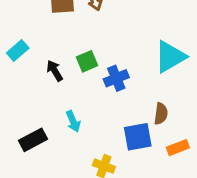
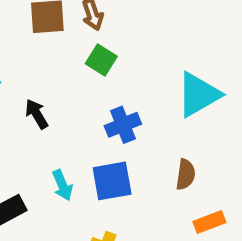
green square: (87, 61) -> (101, 60), moved, turned -35
blue square: (138, 137) -> (112, 181), moved

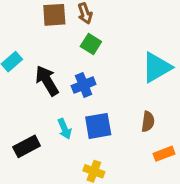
black arrow: (37, 114) -> (47, 81), size x1.5
blue cross: (123, 125) -> (84, 85), moved

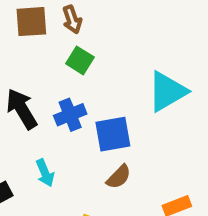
brown semicircle: (148, 122) -> (119, 177), moved, turned 36
blue square: (98, 126) -> (113, 134), moved

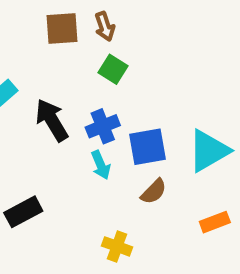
cyan triangle: (167, 91) -> (209, 151), moved
cyan arrow: (45, 173) -> (101, 165), moved

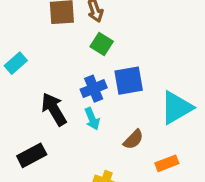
black arrow: (52, 120) -> (54, 109), moved
blue square: (148, 147) -> (129, 81), moved
orange rectangle: (215, 222) -> (167, 163), moved

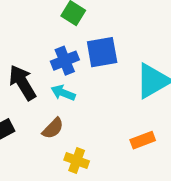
cyan arrow: (92, 119) -> (63, 93), turned 135
brown semicircle: (133, 139) -> (53, 128), moved

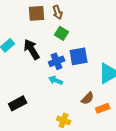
black arrow: (22, 83) -> (32, 49), moved
brown semicircle: (53, 128) -> (88, 98), moved

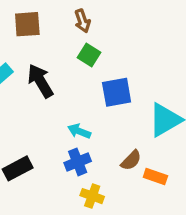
brown square: (37, 13) -> (27, 24), moved
blue cross: (57, 61) -> (78, 162), moved
orange rectangle: (103, 108) -> (155, 177), turned 40

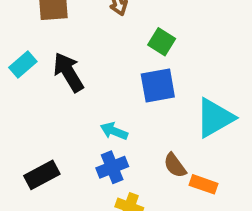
green square: (89, 55) -> (162, 42), moved
brown semicircle: (131, 160) -> (175, 165), turned 100

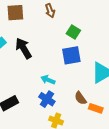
blue cross: (112, 167) -> (47, 99), turned -35

